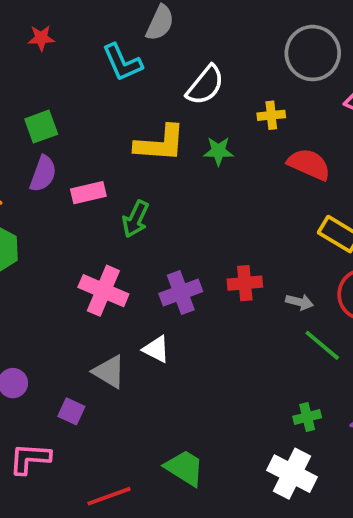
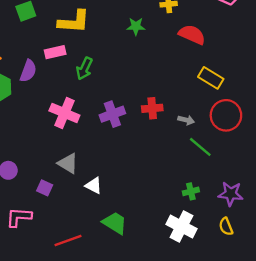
yellow L-shape: (160, 144) -> (74, 22), moved
purple semicircle: (43, 174) -> (28, 71), moved
white triangle: (156, 349) -> (94, 186), moved

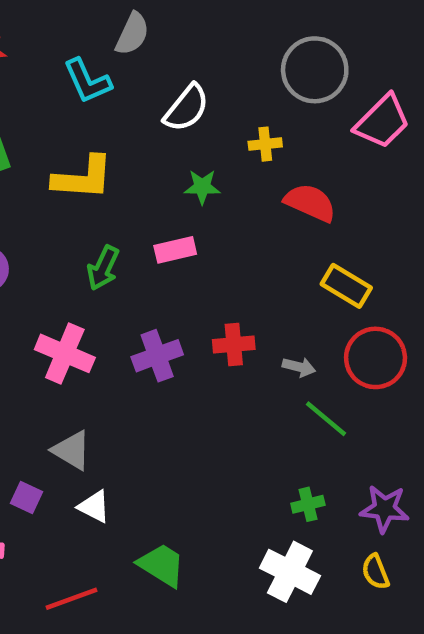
pink rectangle: (55, 52) -> (175, 250), moved
white triangle: (94, 186) -> (94, 507), moved

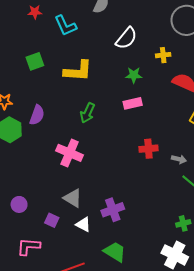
cyan L-shape: (87, 81) -> (65, 26), moved
pink rectangle: (175, 250) -> (133, 103), moved
purple cross: (157, 356) -> (113, 210), moved

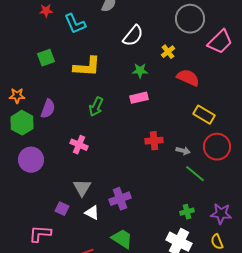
yellow cross: (163, 55) -> (168, 52), turned -32
pink cross: (70, 153) -> (79, 145), size x0.7
gray triangle: (73, 198) -> (82, 188), turned 30
purple circle: (19, 204) -> (31, 160), moved, size x1.6

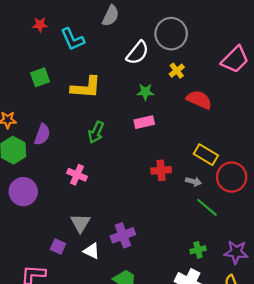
gray circle: (190, 19) -> (171, 34), moved
yellow rectangle: (204, 115) -> (206, 155), moved

